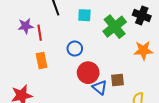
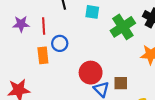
purple star: (26, 26) -> (21, 24), moved
blue circle: (75, 49) -> (60, 43), moved

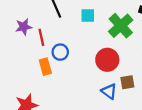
purple star: (21, 24) -> (24, 27), moved
red circle: (91, 73) -> (107, 60), moved

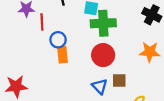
green cross: (121, 26) -> (103, 23), moved, turned 30
orange rectangle: (45, 67) -> (62, 55), moved

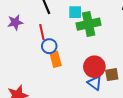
red line: (42, 22) -> (42, 32), moved
red circle: (103, 55) -> (94, 67), moved

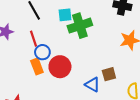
orange rectangle: (56, 59) -> (37, 66), moved
red circle: (94, 67) -> (60, 67), moved

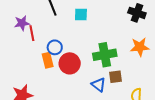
green cross: (80, 26) -> (105, 55), moved
red line: (33, 39) -> (32, 33), moved

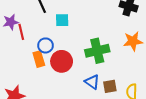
cyan square: (81, 15) -> (62, 20), moved
brown square: (116, 77) -> (110, 86), moved

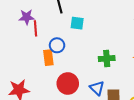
green cross: (97, 51) -> (107, 58), size x0.7
red circle: (62, 61) -> (68, 83), moved

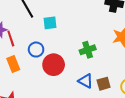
orange rectangle: (48, 58) -> (13, 64), moved
red circle: (68, 83) -> (54, 65), moved

